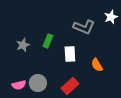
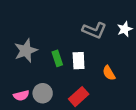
white star: (111, 17) -> (125, 29), moved
green rectangle: (48, 41) -> (57, 58), moved, turned -40
gray star: (23, 45) -> (26, 51), size x1.5

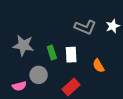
gray star: (26, 51) -> (23, 45), turned 30
gray circle: (43, 93) -> (39, 75), moved

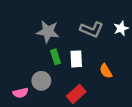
gray star: (23, 45) -> (48, 32), moved

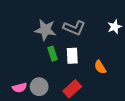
gray L-shape: (92, 29) -> (74, 28), moved
gray circle: (41, 81) -> (39, 87), moved

